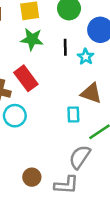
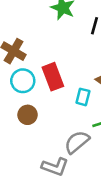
red rectangle: (26, 78) -> (53, 77), moved
brown circle: (32, 177) -> (28, 115), moved

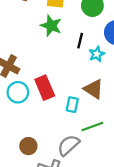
brown circle: (28, 115) -> (28, 146), moved

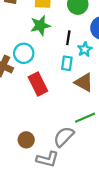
green star: (51, 26) -> (40, 25), turned -30
cyan circle: (18, 92) -> (24, 53), moved
cyan rectangle: (72, 105) -> (67, 63), moved

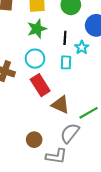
cyan circle: (24, 53) -> (35, 59), moved
brown triangle: (84, 82) -> (60, 105), moved

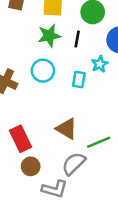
black line: (65, 38) -> (77, 39), moved
red rectangle: (40, 85) -> (20, 139), moved

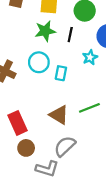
cyan rectangle: (79, 80) -> (61, 73), moved
green line: (99, 142) -> (89, 108), moved

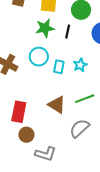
cyan star: (90, 57) -> (80, 65), moved
red rectangle: (18, 123) -> (19, 112), turned 35
gray semicircle: (65, 146) -> (79, 128), moved

